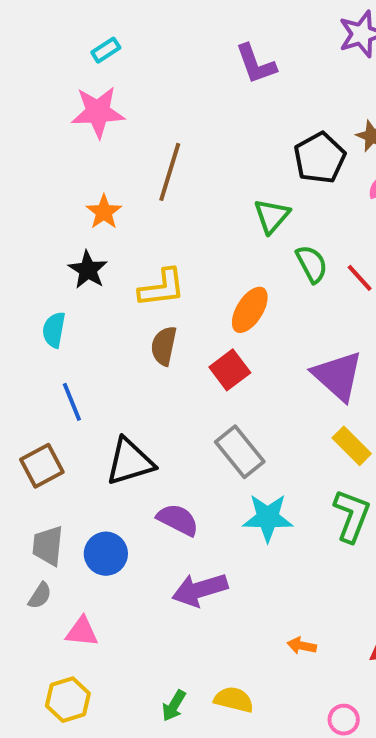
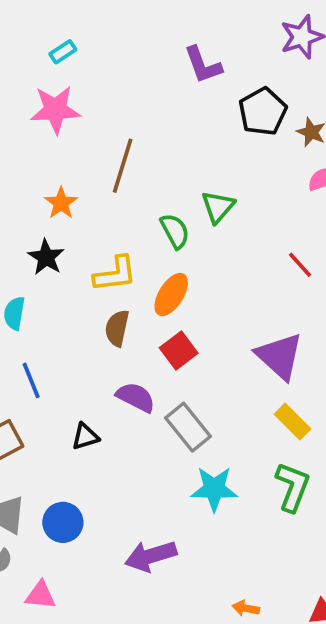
black pentagon: (320, 158) -> (263, 112), moved
green semicircle: (312, 264) -> (175, 231), moved
orange ellipse: (250, 310) -> (171, 295), moved
black triangle: (130, 462) -> (85, 436), size x0.6
purple semicircle: (178, 520) -> (136, 397), moved

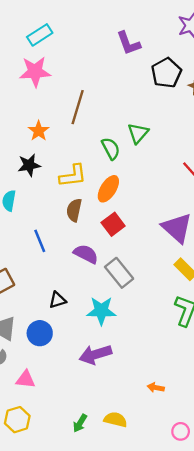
cyan rectangle: (63, 52) -> (40, 35), size x1.5
black star: (46, 257) -> (29, 165), turned 30
blue line: (31, 380) -> (40, 241), moved
black triangle: (85, 436) -> (57, 300), moved
cyan star: (214, 489) -> (101, 311), moved

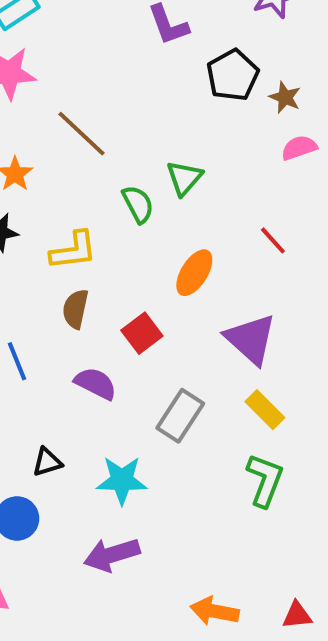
brown line: (78, 107) -> (81, 134), turned -64
orange ellipse: (108, 189) -> (194, 273), moved
gray rectangle: (119, 273) -> (180, 416), moved, turned 72
orange arrow: (156, 388) -> (214, 611), size x1.6

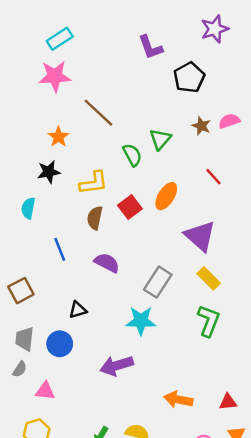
brown star: (285, 97) -> (201, 126), moved
red square: (142, 333) -> (130, 207), moved
cyan star: (122, 480) -> (141, 321), moved

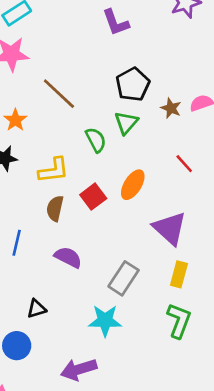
black pentagon: (189, 77) -> (133, 84), moved
blue line: (60, 249) -> (17, 243), turned 35
yellow rectangle: (209, 278) -> (179, 274), turned 60

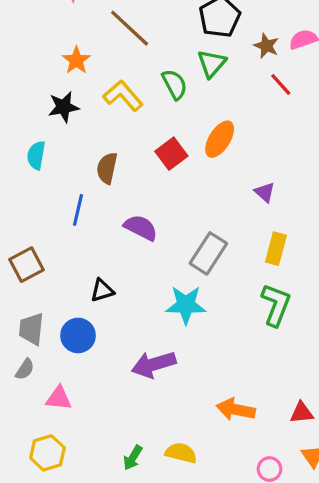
red line: (184, 164) -> (281, 84), moved
yellow L-shape: (54, 170) -> (123, 96), moved, turned -124
brown semicircle: (55, 208) -> (107, 168), moved
purple triangle: (170, 228) -> (265, 192), size x0.5

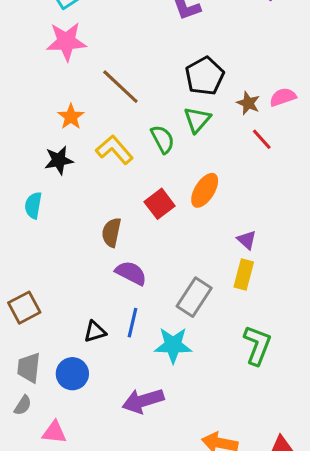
brown semicircle: (107, 168) -> (111, 232), moved
blue line: (78, 210) -> (132, 323), moved
yellow rectangle: (276, 249) -> (244, 275), moved

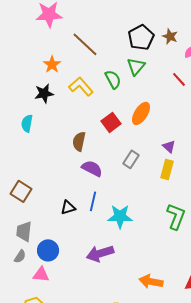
brown star: (248, 103) -> (170, 36), moved
gray rectangle: (194, 297) -> (131, 159), moved, size x0.7
brown square: (24, 308) -> (21, 191), turned -30
blue circle: (72, 374) -> (48, 250), moved

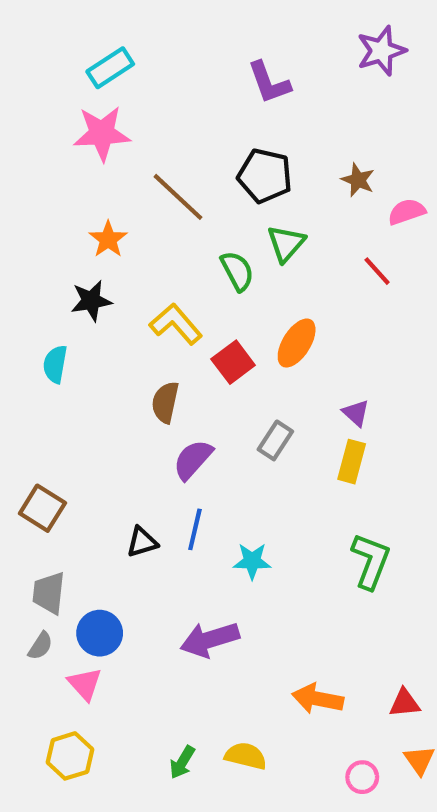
black pentagon: (141, 37) -> (265, 176), moved, turned -30
yellow L-shape: (81, 86) -> (176, 324), moved
purple semicircle: (92, 168) -> (193, 459), turned -75
cyan star: (120, 216) -> (252, 561), size x0.7
pink triangle: (41, 274) -> (85, 684), turned 42

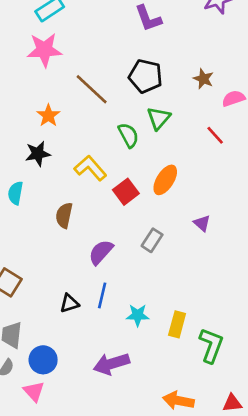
brown semicircle: (165, 402) -> (64, 215), moved
yellow rectangle: (352, 462) -> (177, 324), moved
green L-shape: (371, 561) -> (211, 345), moved

